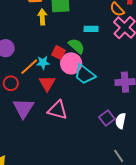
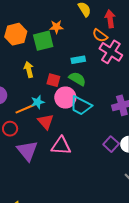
yellow arrow: (42, 17) -> (29, 70), moved
green semicircle: (77, 46) -> (77, 79), moved
red square: (58, 53) -> (53, 80), moved
orange line: (29, 67) -> (25, 109), turned 30

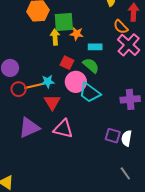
orange star: (56, 27) -> (77, 34), moved
yellow arrow: (29, 70) -> (55, 37), moved
red circle: (10, 129) -> (19, 89), moved
purple square: (111, 144) -> (113, 136), turned -35
purple triangle: (27, 151) -> (29, 128), turned 35

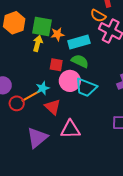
green square: (64, 22) -> (42, 27), turned 30
yellow arrow: (55, 37) -> (38, 43), turned 35
cyan rectangle: (95, 47) -> (79, 42), size x1.5

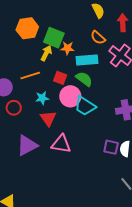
orange semicircle: (98, 16) -> (98, 38), moved
orange line: (31, 96) -> (30, 75), moved

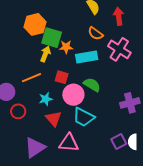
orange hexagon: (27, 28) -> (35, 24), moved
green semicircle: (84, 79) -> (92, 85), moved
cyan trapezoid: (85, 106) -> (84, 117), moved
purple square: (111, 147) -> (119, 141), turned -35

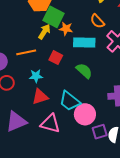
pink circle: (73, 95) -> (85, 114), moved
red triangle: (54, 119) -> (40, 97), turned 42

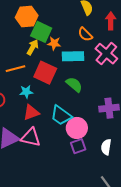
red square: (56, 58) -> (45, 73), size x1.6
pink triangle: (50, 123) -> (31, 137), moved
purple square: (100, 132) -> (78, 146), moved

